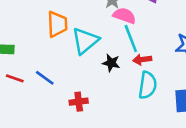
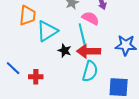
pink semicircle: (124, 16) -> (90, 18), moved
red arrow: (142, 60) -> (89, 51), size x1.6
blue line: (45, 78) -> (13, 68), moved

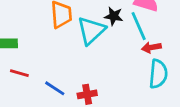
black star: (65, 51) -> (114, 16), moved
red arrow: (89, 51) -> (151, 47), size x0.6

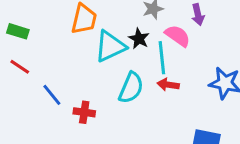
cyan semicircle: (158, 74) -> (131, 88), moved

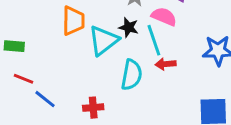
blue line: (52, 95) -> (45, 99), moved

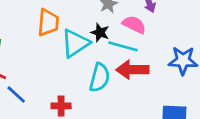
cyan line: (154, 40) -> (123, 46), turned -60
red arrow: (166, 64) -> (132, 70), size x1.6

